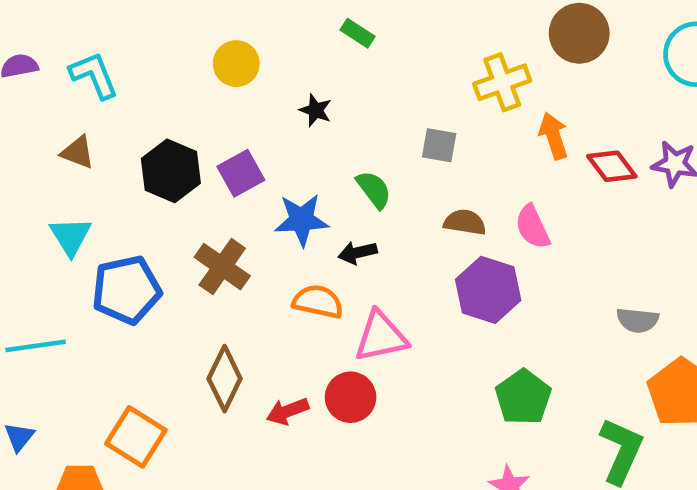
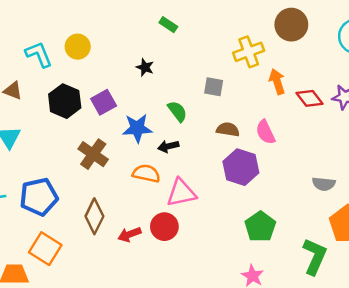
yellow circle: (236, 64) -> (78, 47), moved
cyan L-shape: (94, 75) -> (39, 54), moved
blue pentagon: (127, 290) -> (39, 197), moved

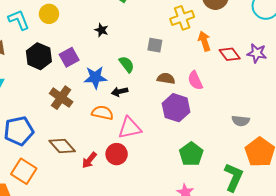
brown diamond: (94, 216) -> (62, 146), turned -68
red arrow: (129, 234) -> (89, 160), turned -30

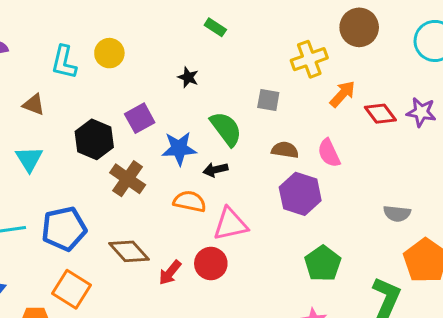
cyan L-shape: (19, 20) -> (64, 62), turned -145
orange arrow: (204, 41) -> (343, 94), turned 60
black hexagon: (39, 56) -> (94, 139), moved
green semicircle: (127, 64) -> (226, 129), size x1.4

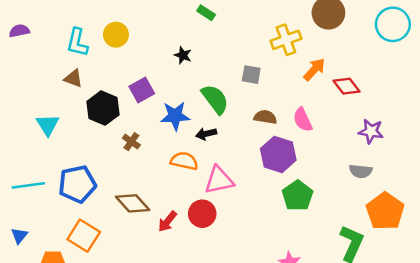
brown triangle: (34, 105) -> (73, 78), moved
purple star: (421, 112) -> (371, 131), moved
brown cross: (128, 179) -> (131, 142), size x0.6
green pentagon: (323, 264) -> (298, 196), moved

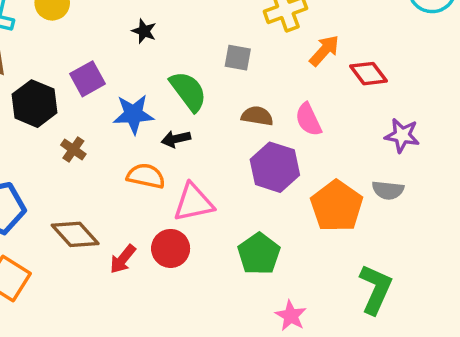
green pentagon: (298, 196) -> (259, 254), moved
orange pentagon: (385, 211) -> (337, 206), moved

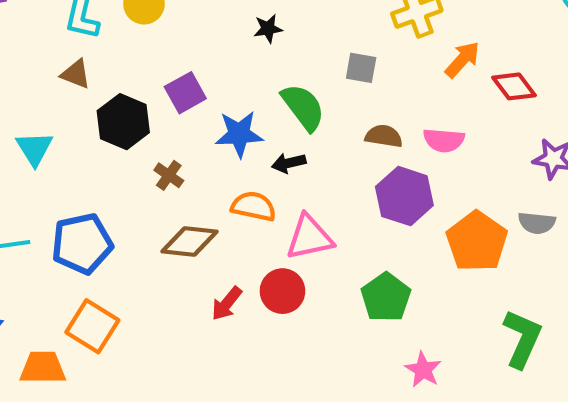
black star: (144, 31) -> (268, 29), moved, turned -30
pink semicircle: (308, 119) -> (444, 140), turned -60
brown diamond: (75, 234) -> (189, 241), moved, turned -42

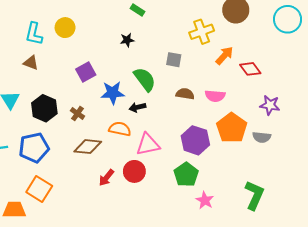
black hexagon: (123, 122) -> (44, 108), moved
purple hexagon: (404, 196) -> (195, 140), moved
orange pentagon: (477, 241) -> (232, 128), moved
pink star: (423, 370) -> (205, 200), moved

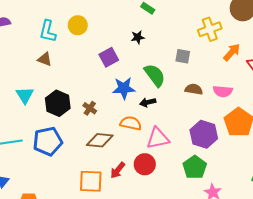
purple square: (86, 72) -> (109, 57), moved
orange square: (39, 189) -> (91, 181), moved, turned -30

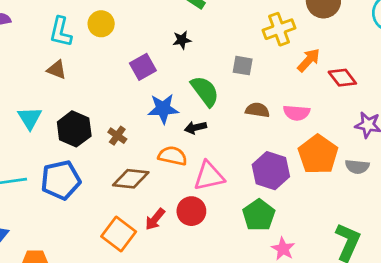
orange square: (91, 181) -> (119, 234), turned 35

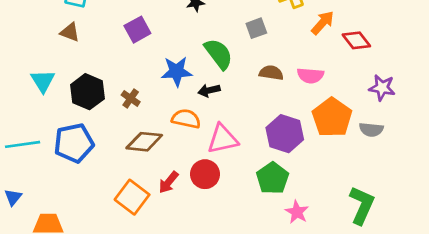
gray square: (243, 66) -> (256, 28), turned -30
purple square: (143, 67) -> (137, 30), moved

